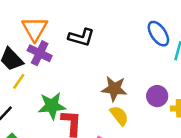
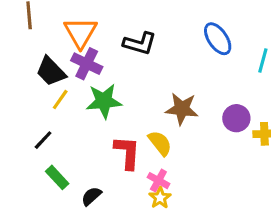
blue ellipse: (158, 34) -> (218, 39), moved
green star: (52, 106) -> (104, 101), moved
yellow semicircle: (119, 116) -> (160, 143), moved

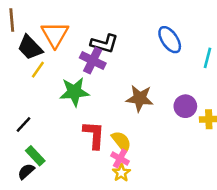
purple cross: (87, 64) -> (93, 61), moved
black trapezoid: (51, 71) -> (30, 47), moved
yellow line: (60, 100) -> (38, 70), moved
yellow semicircle: (160, 143) -> (121, 141), moved
black semicircle: (91, 196) -> (26, 171), moved

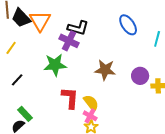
black trapezoid: (30, 47) -> (21, 18), moved
yellow line: (38, 70) -> (11, 48), moved
black line: (23, 124) -> (17, 80), moved

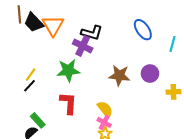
yellow line: (11, 48) -> (31, 75), moved
purple circle: (140, 76) -> (150, 74), moved
red L-shape: (70, 98) -> (68, 103), moved

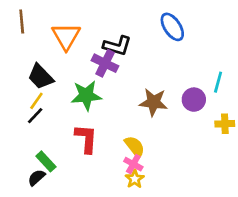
black trapezoid: (34, 23) -> (41, 77), moved
blue ellipse: (143, 30) -> (172, 27), moved
cyan line: (172, 44) -> (218, 82), moved

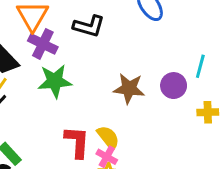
purple cross: (105, 63) -> (43, 44), moved
red L-shape: (86, 139) -> (77, 142), moved

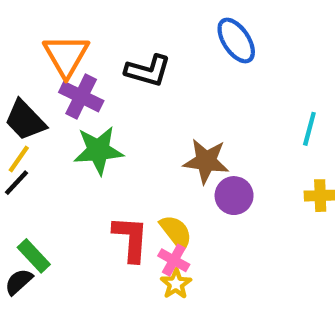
purple circle: (174, 86) -> (234, 196), moved

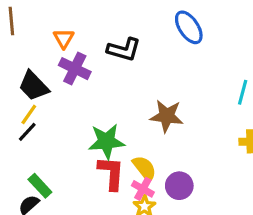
orange triangle: (66, 56) -> (64, 38), size x0.6
green star: (98, 150) -> (106, 141), moved
purple circle: (234, 196) -> (179, 186), moved

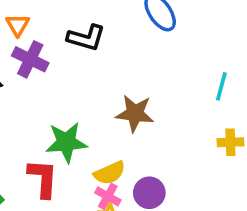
yellow semicircle: (144, 168) -> (110, 173), turned 104
red L-shape: (111, 173) -> (43, 178), moved

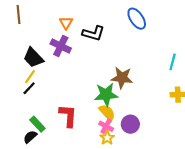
orange triangle: (18, 25) -> (66, 23), moved
green star: (66, 142) -> (106, 95), moved
yellow semicircle: (110, 173) -> (107, 113), turned -108

